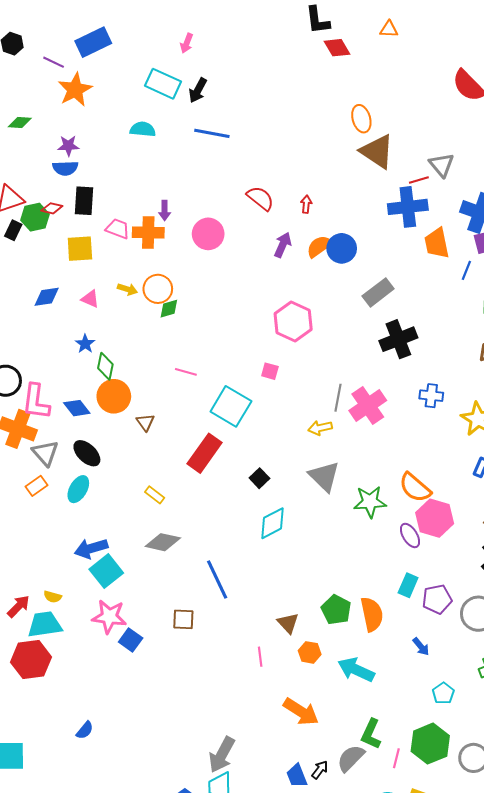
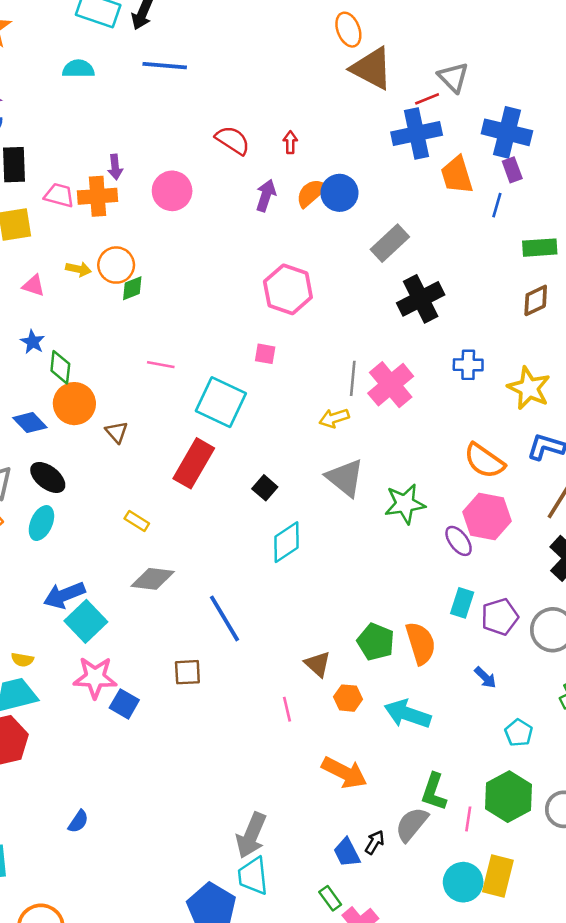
orange semicircle: (415, 488) -> (484, 461), moved

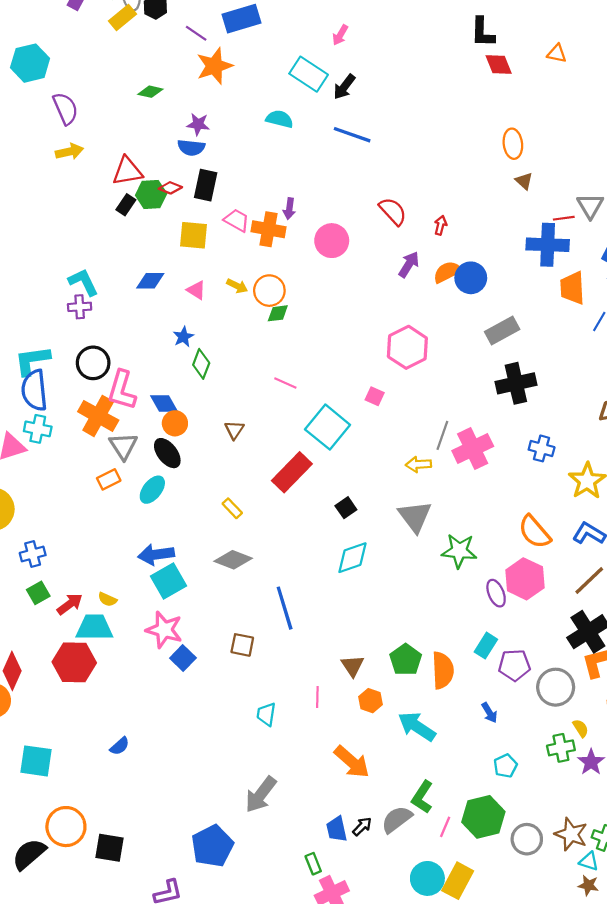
brown triangle: (372, 68) -> (524, 181), size x0.5
orange circle: (74, 404) -> (175, 423), moved, size x0.7
cyan trapezoid: (253, 876) -> (266, 714), moved, size x0.7

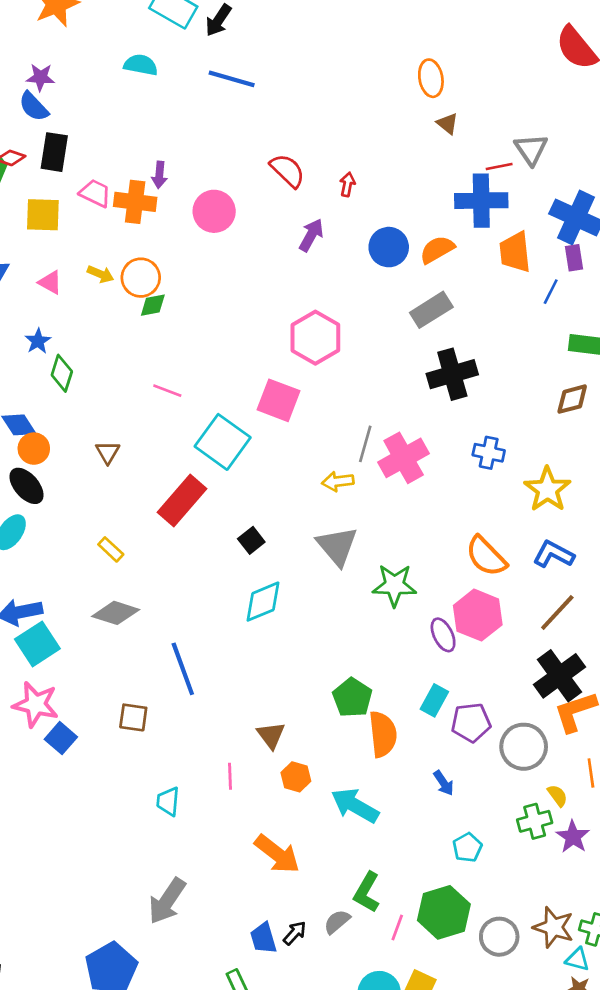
blue semicircle: (191, 148) -> (34, 107), turned 44
orange semicircle: (447, 272) -> (437, 250), moved
pink square: (375, 396) -> (279, 400), size x1.8
green pentagon: (406, 660) -> (352, 698), moved
gray semicircle: (397, 819) -> (337, 922), size x0.7

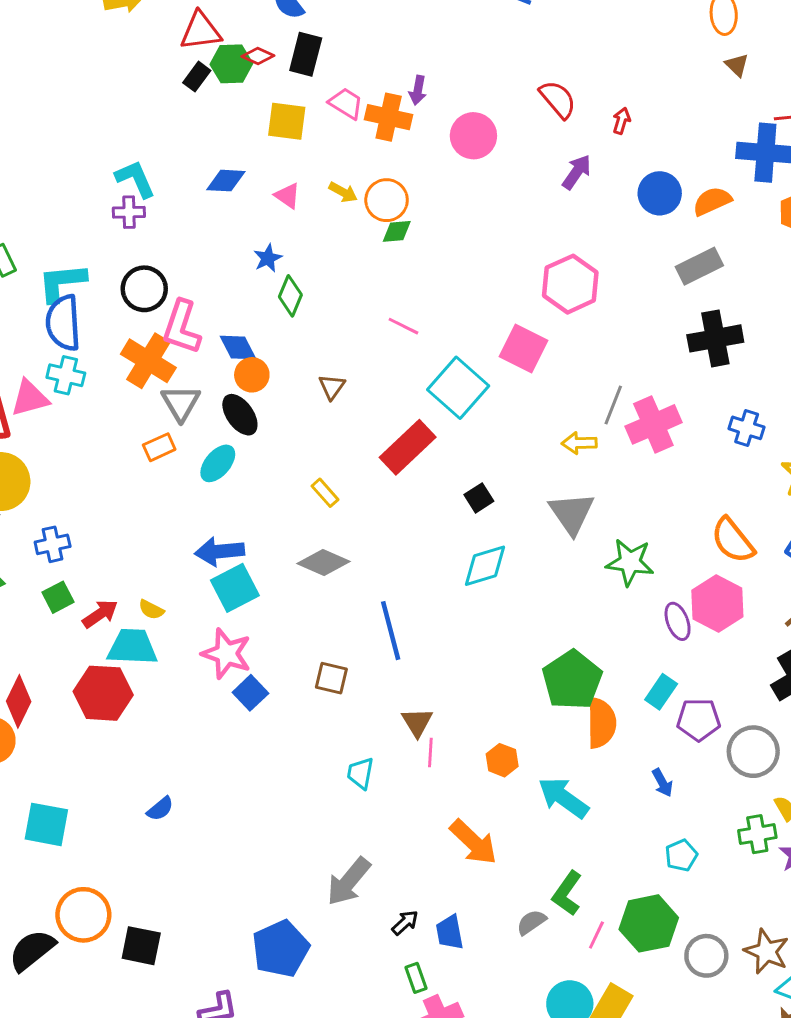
green pentagon: (352, 698) -> (572, 680), size x1.4
brown triangle: (271, 735) -> (417, 722), moved
black arrow: (295, 933) -> (405, 923), moved

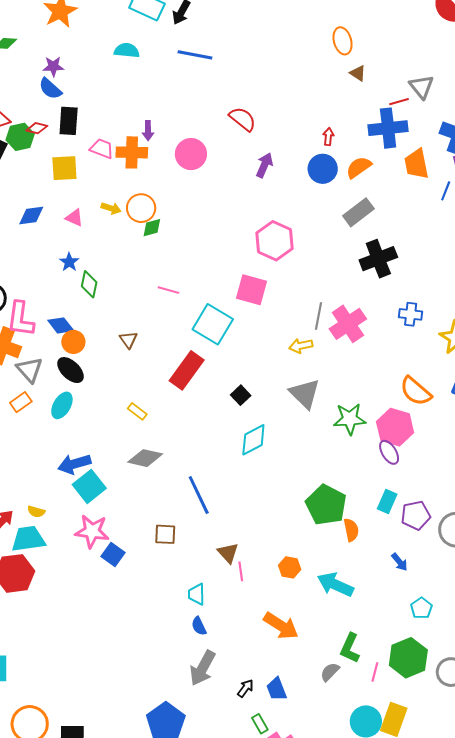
red arrow: (621, 121) -> (328, 137), moved
pink hexagon: (717, 604) -> (395, 427), moved
orange semicircle: (601, 723) -> (351, 530), size x0.7
blue semicircle: (160, 809) -> (199, 626), moved, turned 114

